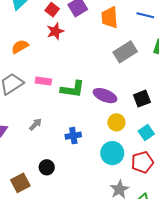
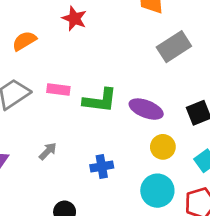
red star: (55, 31) -> (74, 18), turned -30

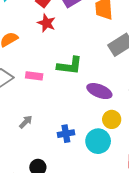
green L-shape: (100, 100) -> (70, 66), moved
cyan circle: (157, 191) -> (98, 141), moved

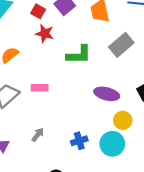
green L-shape: (70, 66) -> (79, 55), moved

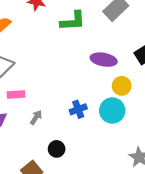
pink rectangle: (40, 88) -> (16, 95), moved
gray arrow: (38, 135) -> (36, 117), moved

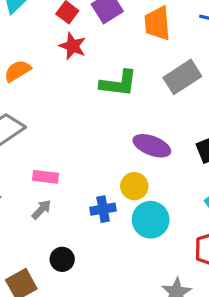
yellow circle: (122, 86) -> (134, 186), moved
pink rectangle: (16, 95) -> (46, 177), moved

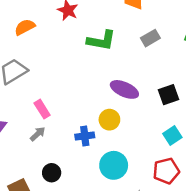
gray rectangle: (182, 77) -> (150, 38), size x0.7
pink rectangle: (46, 177) -> (42, 109), turned 48
cyan circle: (151, 220) -> (114, 165), moved

